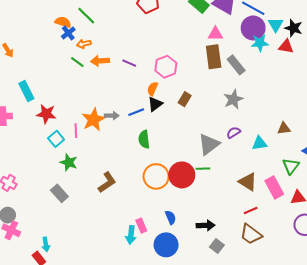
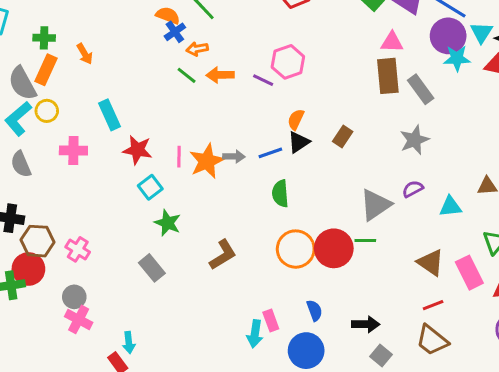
pink hexagon: (166, 67) -> (288, 62), moved
pink line: (76, 131) -> (179, 157), moved

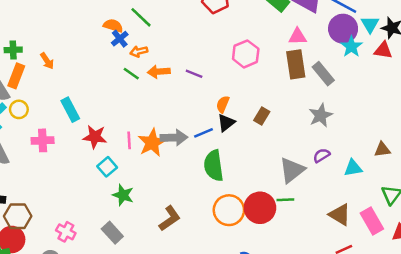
cyan star: (457, 58) -> (351, 47), turned -30
pink hexagon: (288, 62) -> (246, 54), moved
gray arrow: (234, 157) -> (174, 138), size x1.5
green semicircle: (280, 193) -> (214, 166), size x1.4
pink cross: (78, 249) -> (66, 232), moved

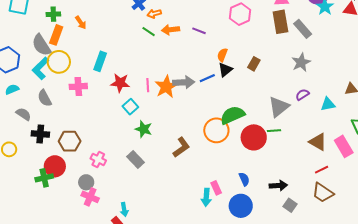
yellow circle: (19, 109) -> (59, 62), size x1.5
cyan rectangle: (70, 110) -> (100, 61), turned 48
green semicircle: (214, 166) -> (233, 115), moved, turned 75
orange circle: (229, 210) -> (216, 130), moved
brown hexagon: (18, 216) -> (70, 141), moved

